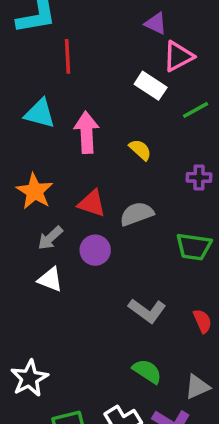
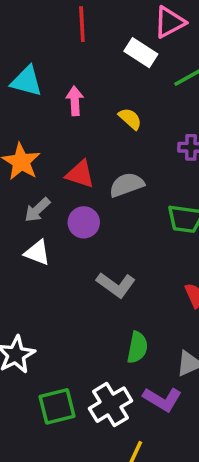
red line: (67, 56) -> (82, 24), moved
pink arrow: (87, 132) -> (75, 101), size x0.7
gray L-shape: (147, 311) -> (116, 285), moved
green semicircle: (147, 371) -> (137, 347), turned 68

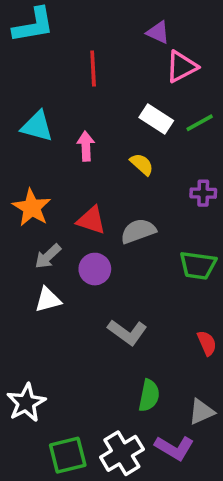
white rectangle: (141, 53) -> (156, 119), moved
white triangle: (37, 253) -> (48, 300), turned -36

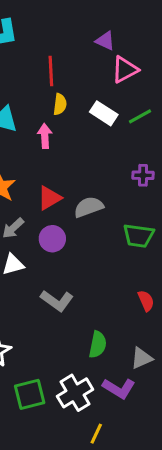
yellow semicircle: (142, 164) -> (60, 104), moved, turned 55
red triangle: (91, 220) -> (49, 198), turned -48
gray L-shape: (127, 332) -> (57, 301), moved

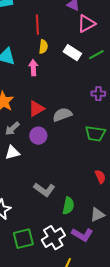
gray L-shape: (57, 301) -> (44, 190), moved

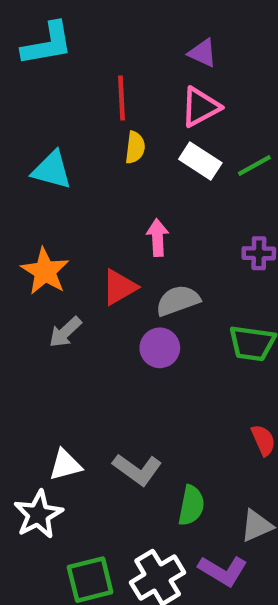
pink triangle: (86, 24) -> (200, 107), moved
pink arrow: (33, 68) -> (158, 238), moved
purple circle: (38, 136) -> (160, 348), moved
white triangle: (12, 153) -> (65, 465), moved

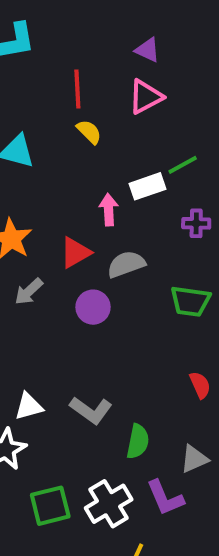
yellow semicircle: (135, 147) -> (89, 132), turned -52
white rectangle: (200, 161) -> (148, 186), moved, turned -52
green line: (254, 165) -> (183, 165), moved
purple circle: (160, 348) -> (93, 307), moved
purple L-shape: (223, 571) -> (165, 498), turned 36

